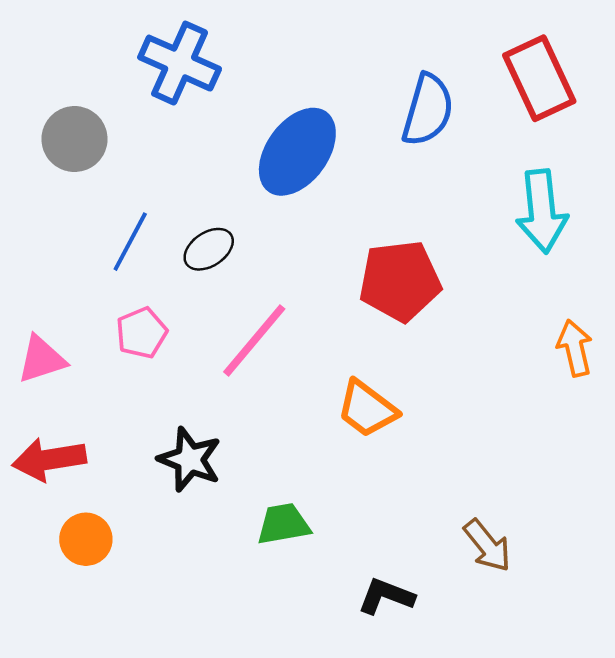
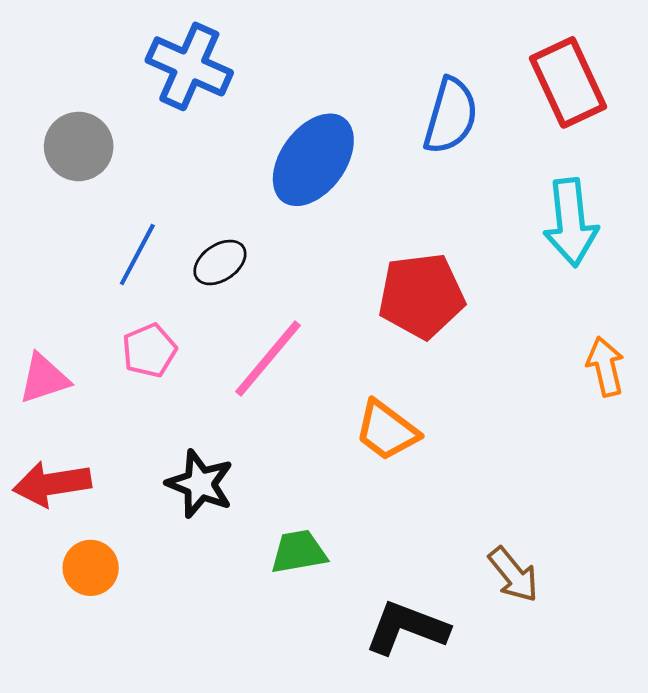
black L-shape: (386, 596) -> (407, 628), size x1.4

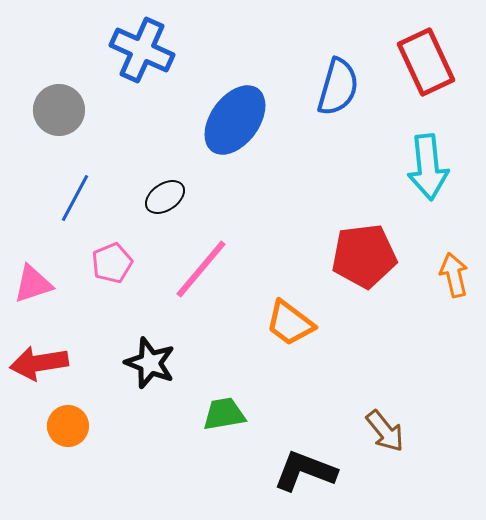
blue line: (137, 254) -> (75, 198), moved
red pentagon: (421, 296) -> (364, 256), moved

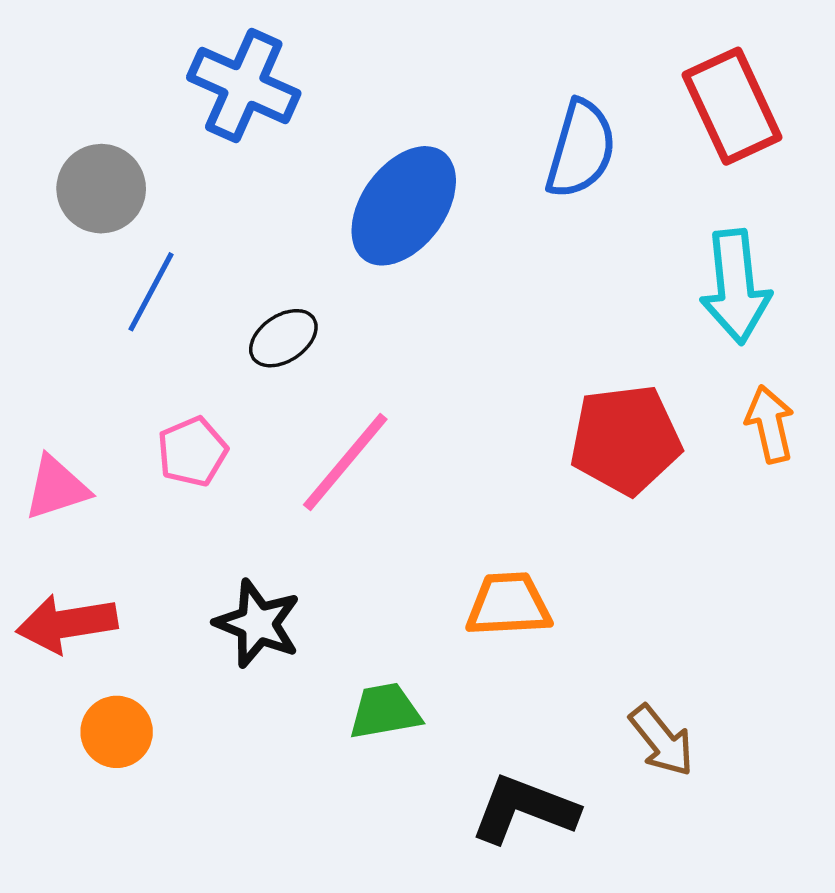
blue line: (75, 198) -> (151, 292), moved
orange arrow: (454, 275) -> (770, 424), moved
orange trapezoid: (290, 323) -> (509, 605), moved, turned 140

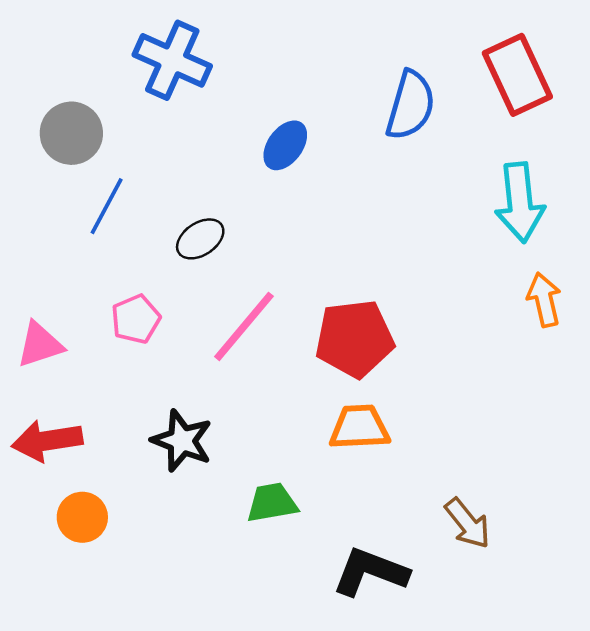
blue ellipse: (404, 206) -> (285, 145), size x0.6
red pentagon: (626, 440) -> (355, 339), moved

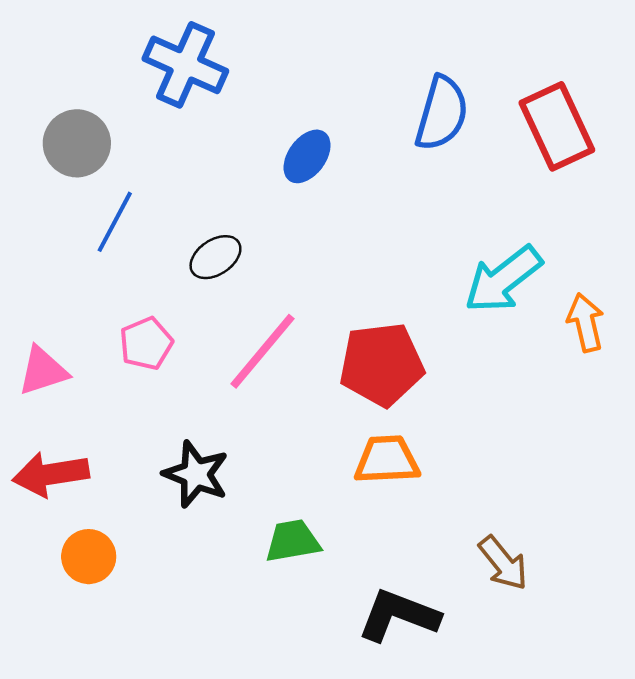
red rectangle: (517, 75) -> (557, 126), moved
cyan arrow: (520, 202) -> (503, 279), moved, turned 58

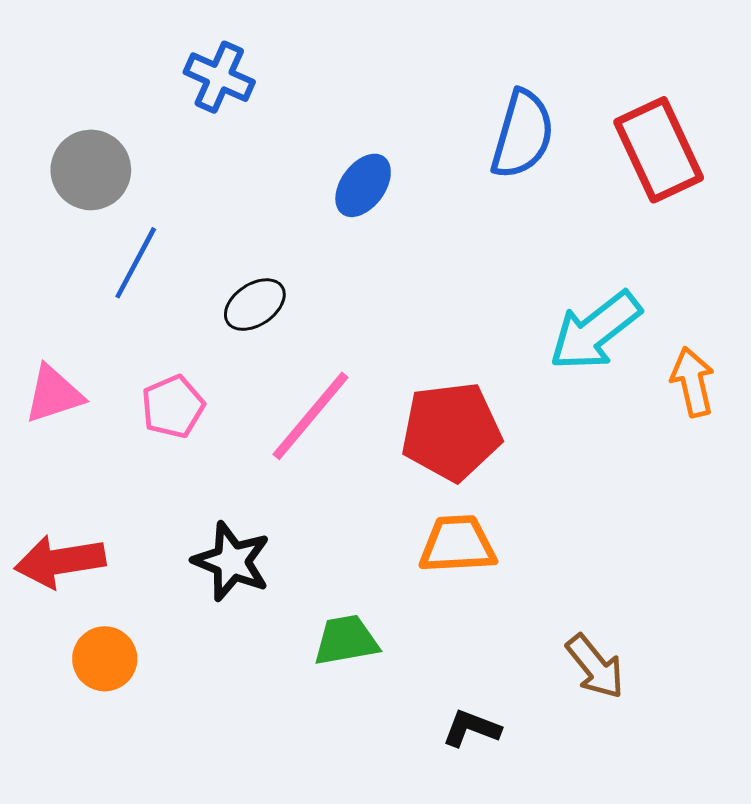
blue cross: (185, 65) -> (219, 77), size x0.7
pink triangle: (43, 371) -> (54, 394), moved
black L-shape: (399, 615) -> (471, 728), size x0.6

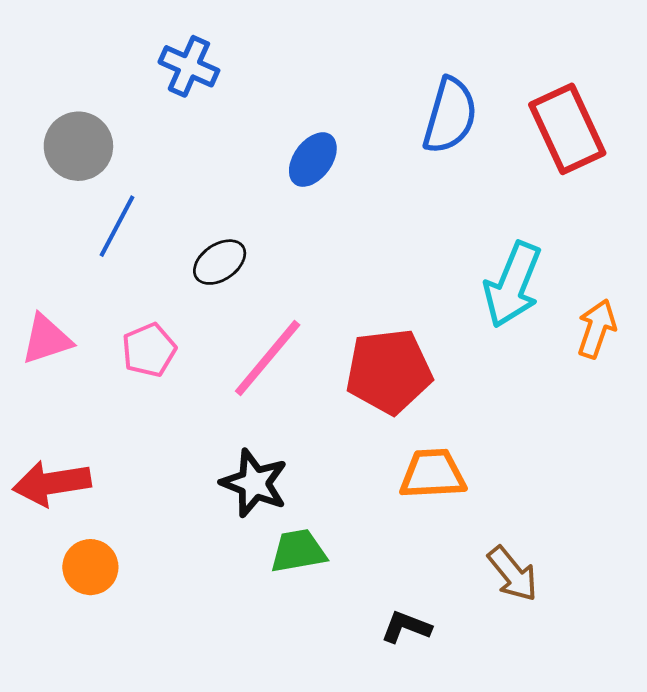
cyan arrow: (595, 331) -> (513, 285), turned -30
orange arrow: (693, 382) -> (597, 329), turned 32
orange trapezoid: (457, 544) -> (433, 474), moved
black star: (232, 561) -> (254, 483), moved

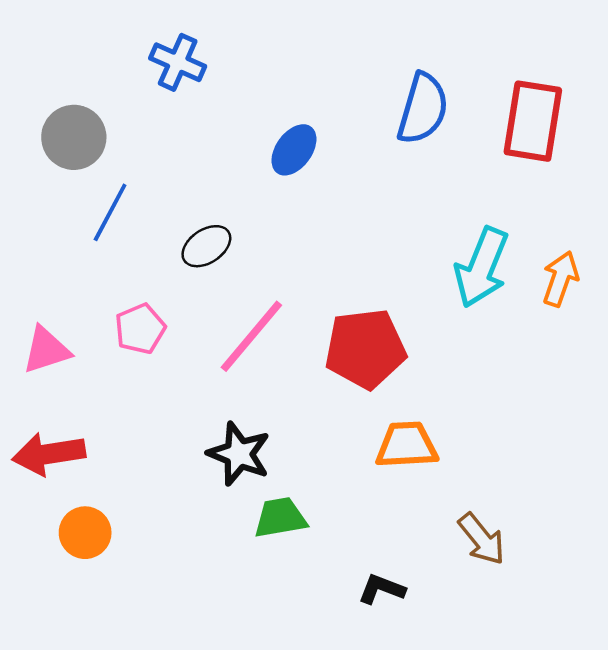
red rectangle: (567, 129) -> (533, 121), turned 34
orange arrow: (597, 329) -> (560, 279), moved
pink triangle: (46, 339) -> (46, 350), moved

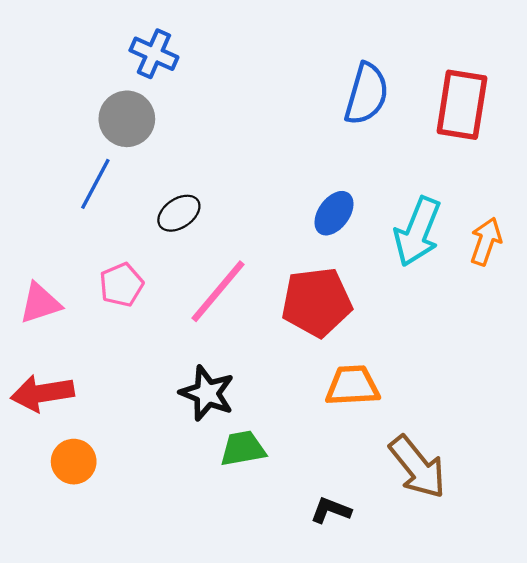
gray circle: (74, 137) -> (127, 119), moved
blue ellipse: (294, 150) -> (334, 213), moved
brown arrow: (482, 539) -> (417, 467), size x1.4

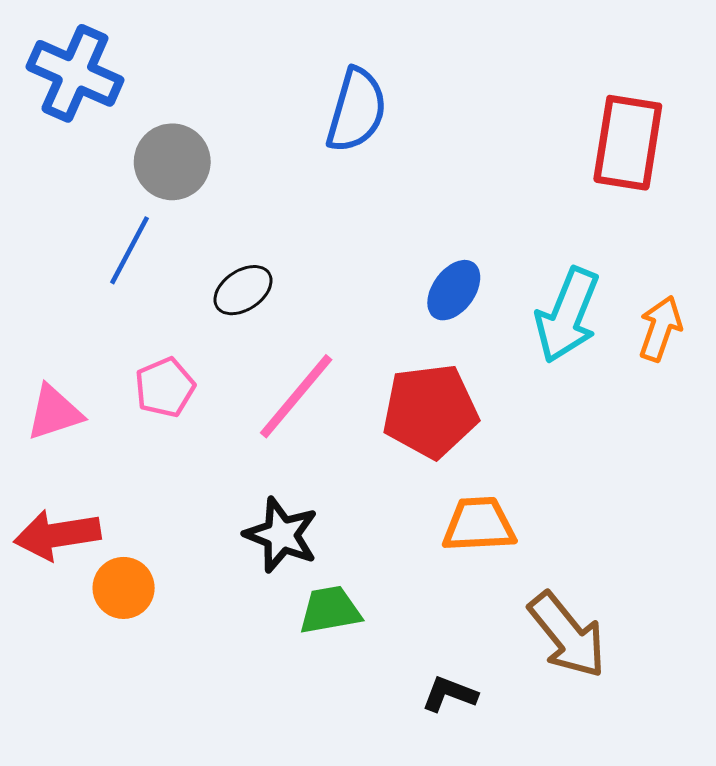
blue cross: (154, 54) -> (75, 73), moved, size x1.4
blue semicircle: (367, 94) -> (357, 110), moved
orange circle: (74, 462) -> (124, 588), moved

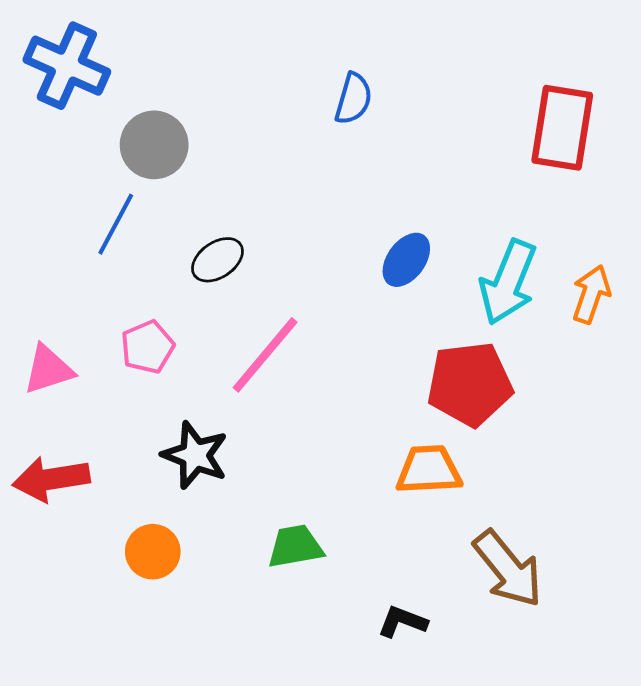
blue semicircle: (357, 110) -> (354, 99), moved, size x0.7
red pentagon: (430, 411) -> (470, 384), moved
black star: (281, 535) -> (195, 455), moved
orange circle: (124, 588) -> (153, 552), moved

